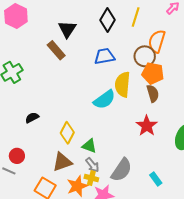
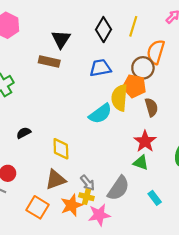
brown rectangle: (56, 50) -> (49, 61), turned -36
orange pentagon: (153, 73) -> (134, 86), moved
yellow diamond: (67, 133) -> (61, 149), turned -30
green triangle: (89, 146) -> (141, 163), moved

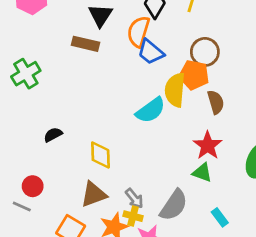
orange semicircle: (156, 52) -> (138, 32), moved
blue trapezoid: (100, 68) -> (151, 52), turned -130

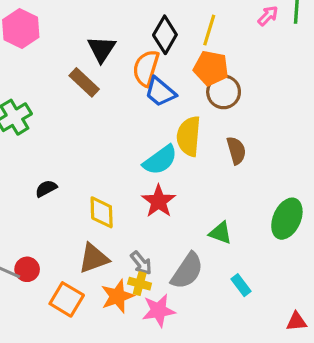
brown rectangle: (86, 44) -> (84, 82), turned 30
orange pentagon: (194, 75) -> (211, 68), moved
red star: (208, 146) -> (159, 201), moved
red circle: (33, 186) -> (27, 269), moved

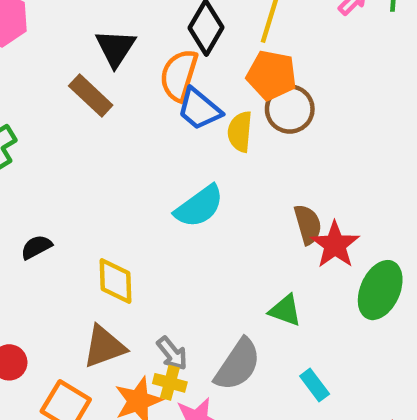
yellow semicircle: (189, 136) -> (240, 132), moved, size x0.7
brown semicircle: (236, 150) -> (308, 224), moved
red star: (159, 201) -> (335, 245), moved

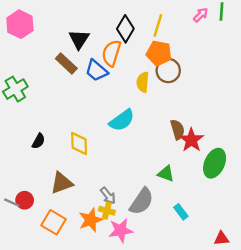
blue trapezoid: (199, 109) -> (96, 71), moved
black semicircle: (36, 247) -> (39, 141), turned 147
yellow diamond: (116, 281) -> (79, 143), moved
brown triangle: (104, 347) -> (62, 183), moved

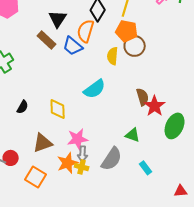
gray arrow: (108, 196) -> (83, 154), turned 42
orange star: (91, 220) -> (68, 163), moved
pink star: (121, 230) -> (78, 139), moved

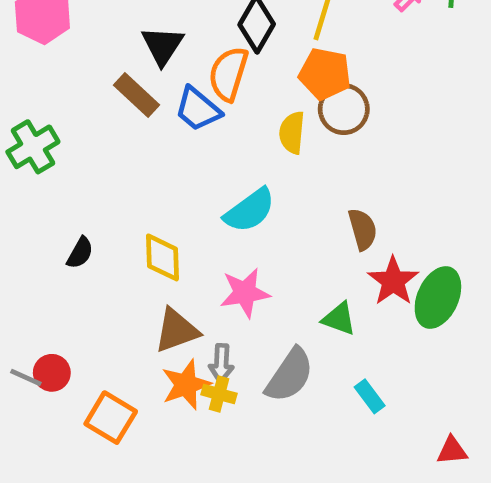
red star: (155, 106) -> (393, 281), moved
pink star: (78, 139) -> (245, 293), moved
brown triangle: (43, 143) -> (177, 330), moved

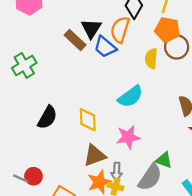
black triangle: (162, 46) -> (91, 29), moved
black semicircle: (80, 253) -> (47, 117), size x1.5
green triangle: (339, 319) -> (164, 160), moved

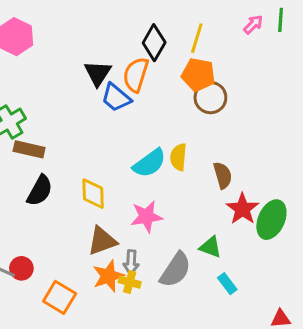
brown rectangle: (75, 40) -> (29, 149), moved, turned -30
yellow semicircle: (151, 59) -> (178, 157), moved
green triangle: (164, 160) -> (210, 247), moved

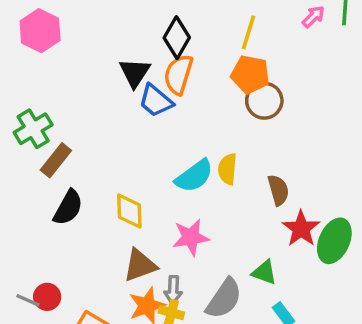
black diamond: (154, 43) -> (177, 38), moved
brown rectangle: (29, 149) -> (56, 160), turned -64

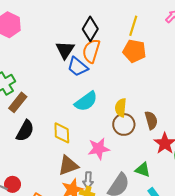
brown circle: (264, 101) -> (124, 124), moved
cyan semicircle: (194, 176) -> (86, 101), moved

